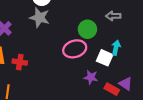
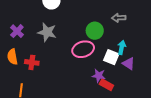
gray star: (40, 18) -> (47, 32), moved
purple triangle: (126, 84) -> (129, 64), moved
red rectangle: (112, 89) -> (106, 85), moved

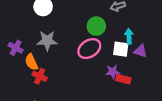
orange semicircle: (12, 57) -> (31, 62), moved
red cross: (32, 62) -> (40, 76), turned 32

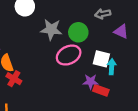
cyan arrow: (129, 36) -> (112, 67), moved
gray star: (47, 41) -> (51, 29), moved
purple triangle: (140, 51) -> (121, 31), moved

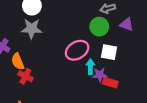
gray star: (51, 29) -> (32, 29), moved
green circle: (78, 32) -> (99, 27), moved
cyan arrow: (112, 67) -> (90, 67), moved

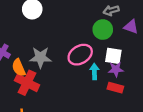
gray star: (32, 29) -> (40, 57), moved
purple star: (100, 75) -> (116, 69), moved
red cross: (25, 76) -> (27, 83), size x1.5

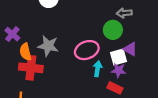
purple triangle: (131, 27) -> (130, 49), moved
white square: (113, 56) -> (118, 57), turned -35
red cross: (27, 83) -> (31, 68), turned -30

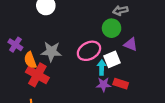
white square: (118, 57) -> (112, 59), moved
red cross: (31, 68) -> (37, 75), turned 30
purple star: (119, 70) -> (104, 85), moved

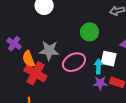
green circle: (112, 28) -> (90, 32), moved
pink ellipse: (89, 51) -> (74, 62), moved
white square: (112, 59) -> (109, 59), turned 35

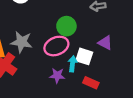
pink ellipse: (74, 62) -> (56, 46), moved
purple star: (100, 83) -> (57, 75), moved

